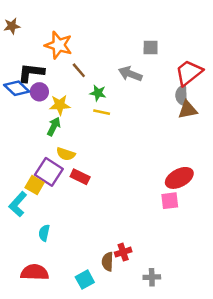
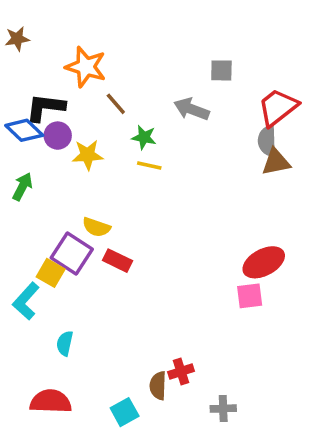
green arrow: (54, 126) -> (22, 187), moved

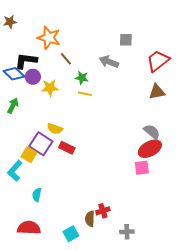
gray semicircle: (267, 141) -> (152, 132), moved, turned 132

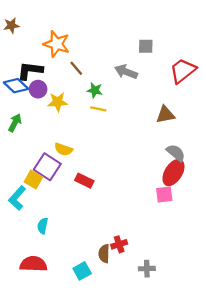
brown triangle: (157, 92) -> (165, 115), moved
red rectangle: (67, 148) -> (84, 181), moved
red ellipse: (150, 149) -> (173, 173), turned -30

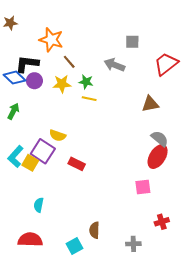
yellow star: (58, 102) -> (62, 84), moved
pink square: (164, 195) -> (143, 187), moved
cyan L-shape: (17, 198) -> (15, 157), moved
red cross: (119, 244) -> (162, 222), moved

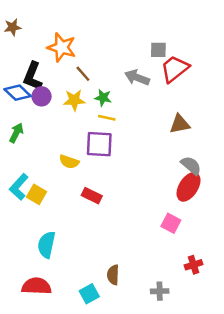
black L-shape: (27, 64) -> (33, 76), turned -75
red trapezoid: (166, 64) -> (175, 69), moved
purple square: (43, 151) -> (99, 144), moved, turned -30
pink square: (143, 187) -> (171, 223), turned 35
cyan semicircle: (39, 205) -> (47, 245), size x1.5

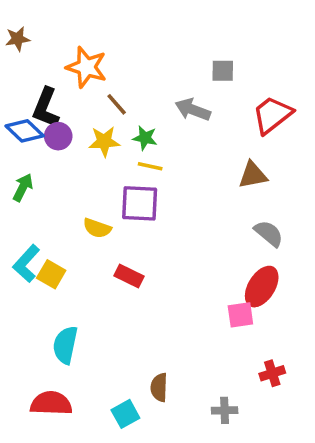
red trapezoid: (175, 69) -> (272, 115), moved
red ellipse: (189, 187) -> (262, 287), moved
pink square: (171, 223) -> (240, 315), turned -36

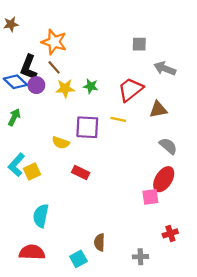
brown line: (117, 104) -> (54, 67), moved
gray arrow: (193, 110) -> (165, 68), moved
red trapezoid: (272, 115) -> (130, 90), moved
yellow line: (150, 166) -> (118, 119), moved
yellow square: (51, 274) -> (32, 171), turned 35

